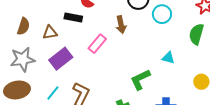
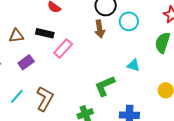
black rectangle: (73, 18) -> (45, 33), moved
brown arrow: (121, 25) -> (100, 29), moved
purple rectangle: (61, 59) -> (26, 62), size x0.7

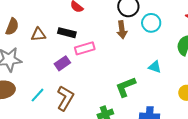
pink rectangle: (63, 49) -> (85, 48), turned 30
purple rectangle: (26, 62) -> (62, 63), moved

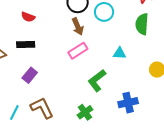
pink rectangle: (85, 48) -> (78, 51), moved
brown L-shape: (65, 98) -> (42, 108), turned -40

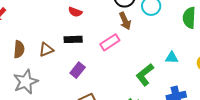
pink rectangle: (78, 51) -> (110, 42), moved
cyan triangle: (120, 53) -> (172, 58), moved

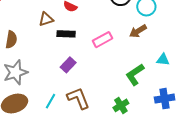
brown arrow: (125, 21) -> (138, 31), moved, turned 78
brown triangle: (46, 49) -> (46, 19), moved

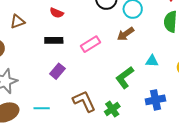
brown triangle: (46, 19) -> (17, 21), moved
brown L-shape: (78, 98) -> (84, 101), moved
cyan line: (50, 101) -> (42, 108), turned 63

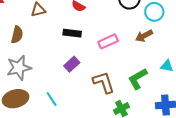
brown L-shape: (84, 101) -> (104, 82), moved
cyan line: (42, 108) -> (52, 99), turned 49

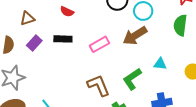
brown arrow: (144, 36) -> (135, 36), size x1.4
purple rectangle: (72, 64) -> (34, 43), moved

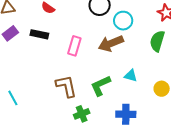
pink rectangle: (99, 44) -> (74, 46), turned -54

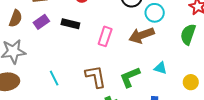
cyan line: (13, 98) -> (54, 78), moved

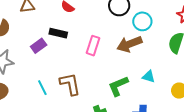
purple rectangle: (41, 22) -> (39, 46), moved
brown L-shape: (96, 77) -> (70, 84), moved

